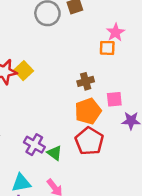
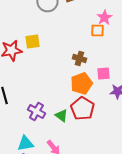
yellow square: (24, 71) -> (32, 41), moved, turned 35
brown cross: (86, 81) -> (79, 58), turned 32
green triangle: (55, 153) -> (61, 115), moved

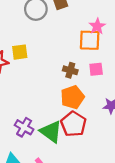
orange square: (97, 30) -> (90, 40), size x1.5
pink square: (103, 73) -> (96, 69), moved
green triangle: (61, 115) -> (51, 132), size x1.6

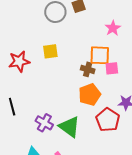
orange square: (90, 40) -> (100, 55), moved
yellow square: (20, 52) -> (50, 51), moved
red pentagon: (74, 124) -> (108, 120), moved

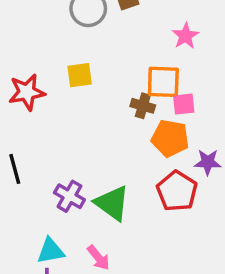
orange pentagon: (90, 95) -> (170, 138), moved, turned 30

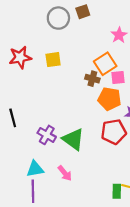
orange square: (163, 82) -> (105, 64), turned -35
red star: (27, 92) -> (20, 57), moved
red pentagon: (177, 191) -> (114, 132), turned 30

